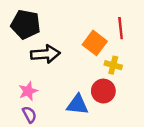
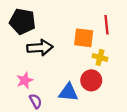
orange square: (95, 43) -> (84, 38), turned -30
purple semicircle: (29, 114) -> (36, 101), moved

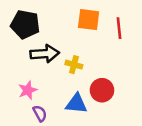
orange square: (84, 38) -> (89, 20), moved
yellow cross: (100, 57) -> (74, 65), moved

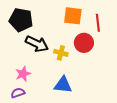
black arrow: (45, 54) -> (37, 44), turned 30
red circle: (102, 90) -> (84, 43), moved
purple semicircle: (40, 113) -> (18, 93), moved, turned -80

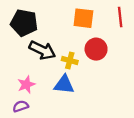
red line: (98, 23) -> (120, 17), moved
blue triangle: (63, 85) -> (64, 85), moved

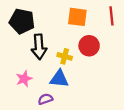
black arrow: (42, 50) -> (39, 47), turned 60
purple semicircle: (21, 106) -> (45, 99), moved

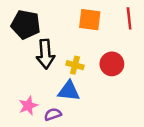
red circle: (89, 46) -> (112, 64), moved
pink star: (24, 79) -> (28, 106), moved

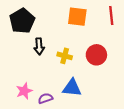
black pentagon: (26, 25) -> (22, 21), turned 30
black arrow: (45, 54) -> (39, 46), size x0.7
blue triangle: (69, 91) -> (72, 88), moved

